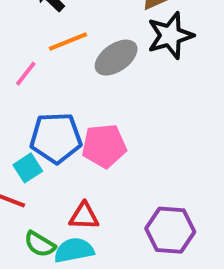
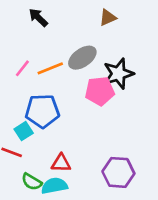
black star: (170, 35) -> (118, 74), moved
orange line: (68, 42) -> (50, 68), moved
pink pentagon: (104, 146) -> (100, 91), moved

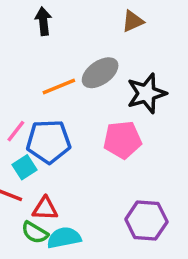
black arrow: (38, 18) -> (43, 21), turned 40
pink line: (22, 68) -> (16, 131), moved
pink pentagon: (100, 91) -> (122, 140), moved
red triangle: (61, 163) -> (45, 208), moved

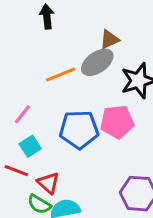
brown triangle: (133, 21) -> (109, 39), moved
blue pentagon: (49, 141) -> (79, 129), moved
red triangle: (45, 208) -> (48, 183), turned 40

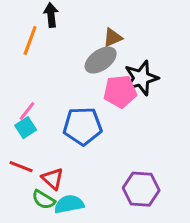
orange line: (61, 75) -> (30, 41), moved, turned -48
pink pentagon: (117, 122) -> (120, 92), moved
cyan square: (30, 146) -> (26, 128), moved

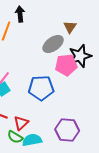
brown triangle: (113, 38) -> (70, 27), moved, turned -32
red triangle: (53, 179) -> (21, 123), turned 35
purple hexagon: (141, 189) -> (67, 130), moved

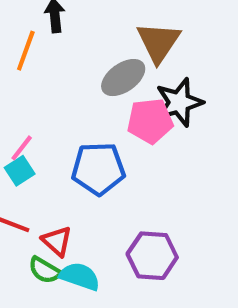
brown triangle: (70, 27) -> (158, 42), size x1.6
red triangle: (21, 123) -> (57, 241), turned -35
cyan semicircle: (32, 140) -> (80, 276), turned 30

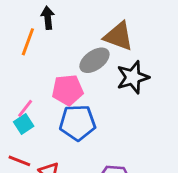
brown triangle: (158, 42) -> (119, 36), turned -44
pink pentagon: (150, 121) -> (68, 90), moved

